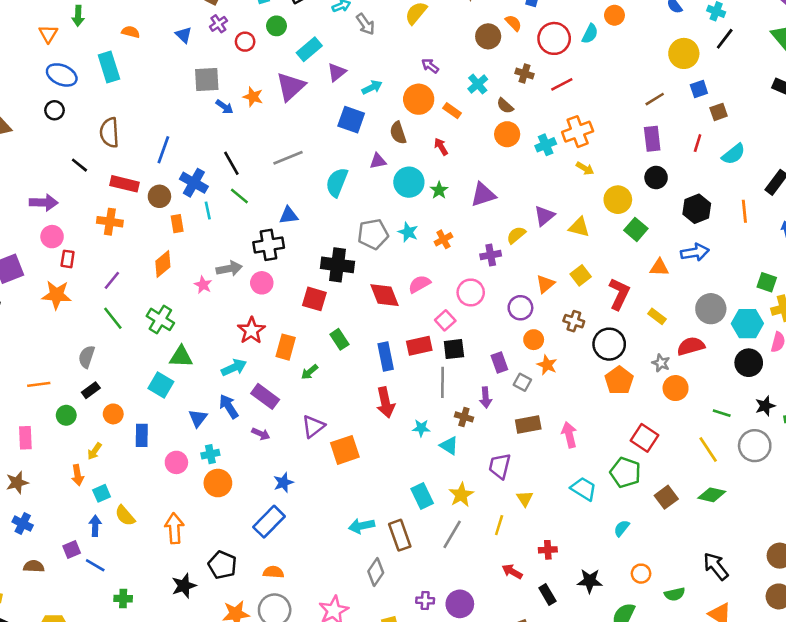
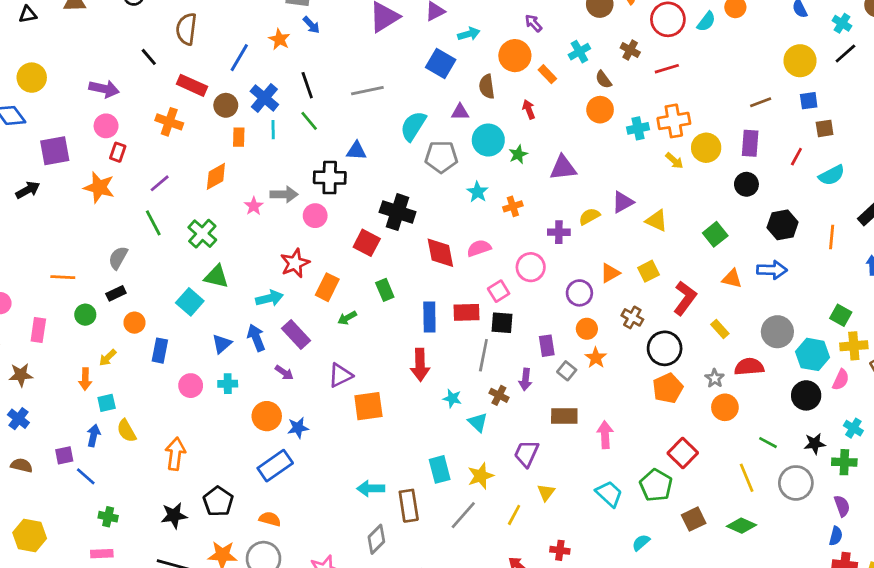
orange star: (253, 97) -> (279, 39), moved
yellow circle: (618, 200) -> (706, 148), moved
gray pentagon: (373, 234) -> (441, 157), moved
orange circle: (218, 483) -> (267, 416), moved

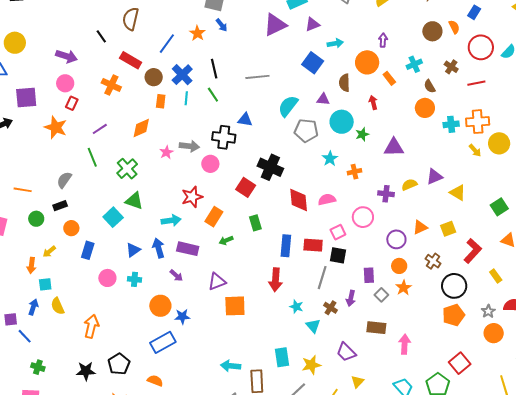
purple arrow: (533, 23) -> (383, 40), turned 40
purple rectangle: (296, 334) -> (188, 249), turned -40
purple trapezoid: (526, 454) -> (346, 352), turned -75

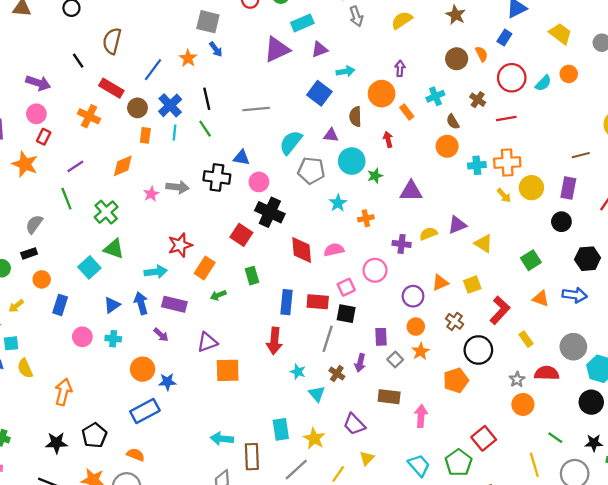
pink circle: (210, 164) -> (259, 182), moved
orange pentagon: (454, 315) -> (456, 380), moved
yellow star: (311, 365) -> (314, 438), turned -30

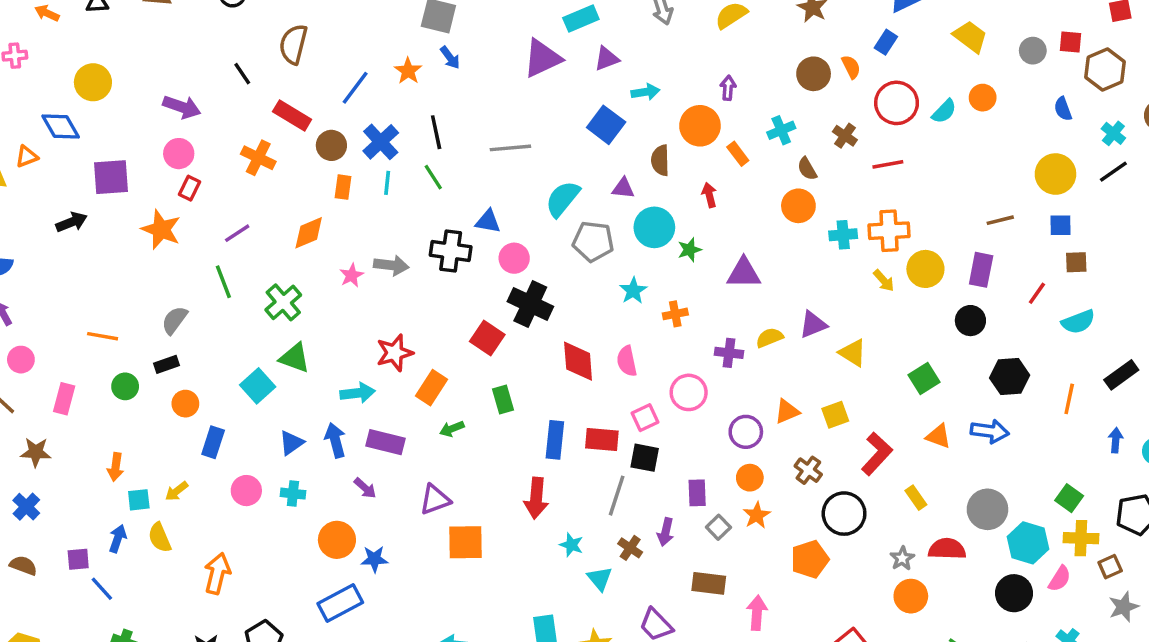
pink semicircle: (334, 250) -> (627, 361), turned -90
yellow arrow: (16, 306) -> (177, 491), moved

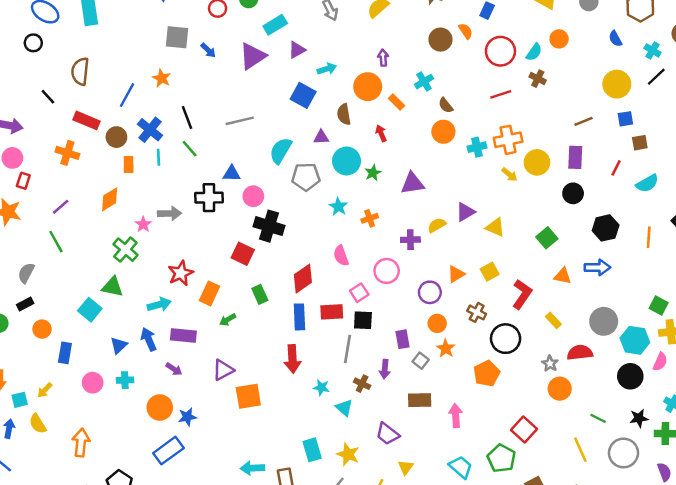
blue arrow: (450, 58) -> (208, 50), moved
brown cross: (845, 136) -> (538, 79), moved
green cross: (283, 302) -> (125, 250), moved
red diamond: (578, 361) -> (303, 279), moved, turned 68

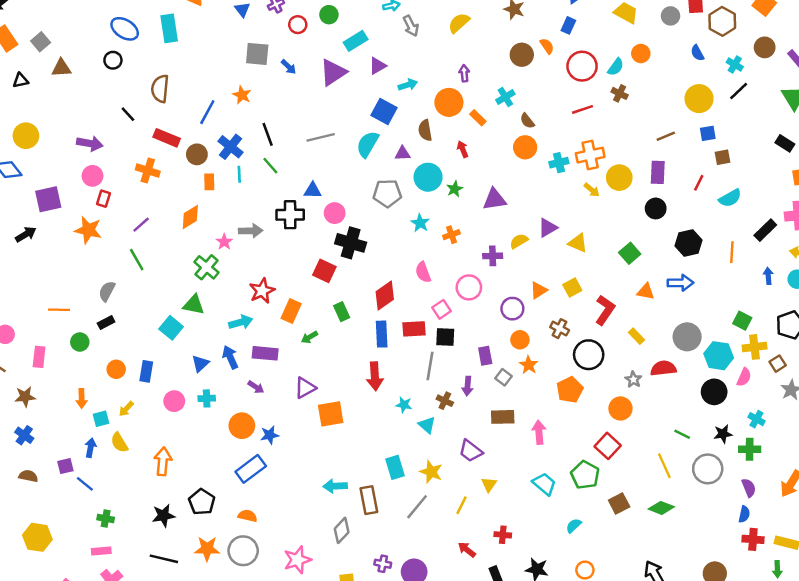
cyan semicircle: (281, 151) -> (368, 144), moved
orange circle: (42, 329) -> (116, 369), moved
orange circle: (560, 389) -> (620, 408), moved

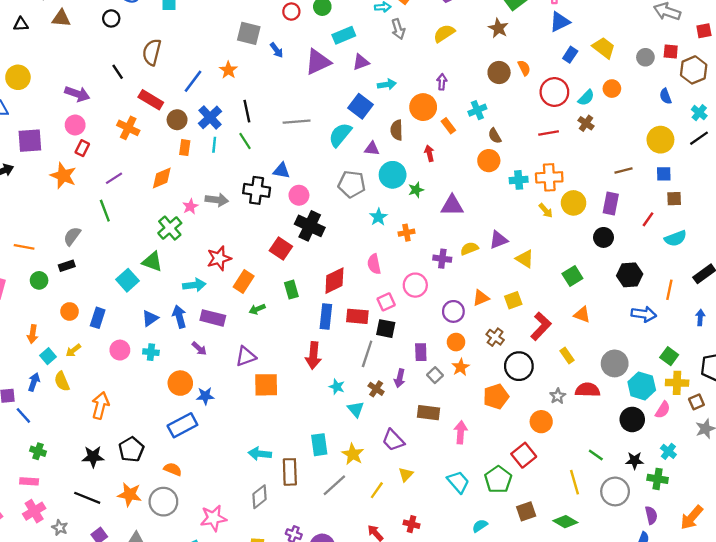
blue rectangle: (568, 25) -> (570, 55), moved
blue arrow: (681, 283) -> (644, 314), moved
cyan square: (101, 419) -> (48, 356), turned -35

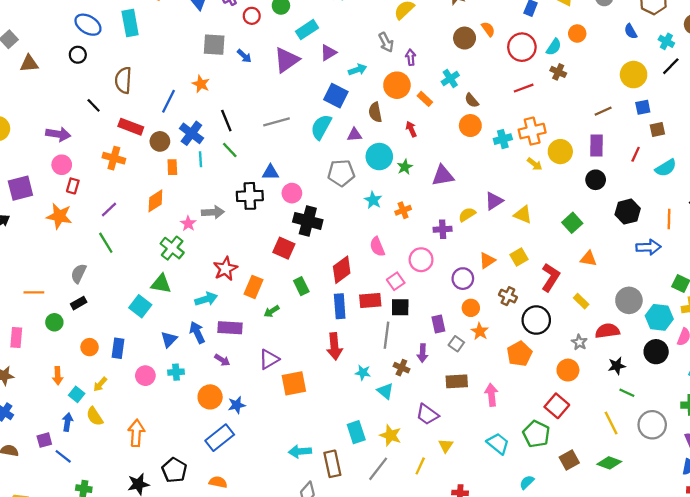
gray arrow: (398, 29) -> (386, 42), moved
black star: (635, 461) -> (617, 366), moved

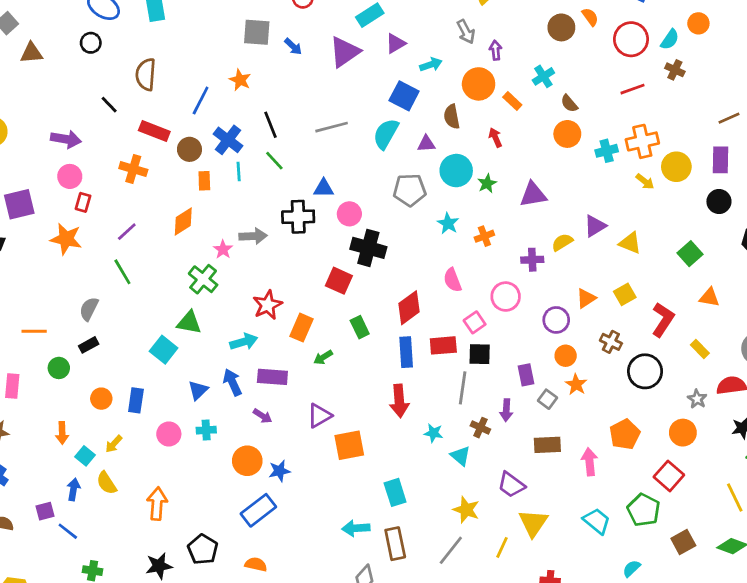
orange pentagon: (519, 354) -> (625, 434), moved
cyan rectangle: (356, 432) -> (395, 492), moved
yellow triangle: (446, 446) -> (533, 523), size x1.6

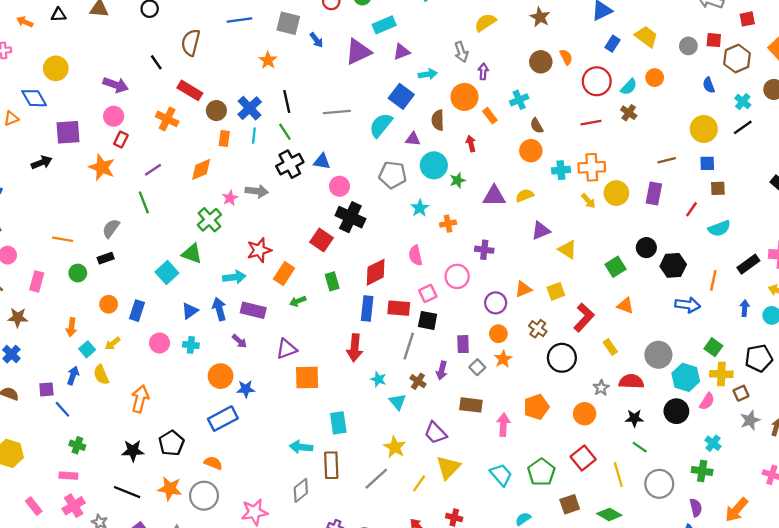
blue line: (201, 101) -> (239, 20), moved, turned 45
black circle: (719, 202) -> (646, 248), moved
black cross: (298, 217) -> (290, 164), moved, turned -36
yellow semicircle: (562, 242) -> (525, 196), moved
red square: (669, 476) -> (583, 458), moved

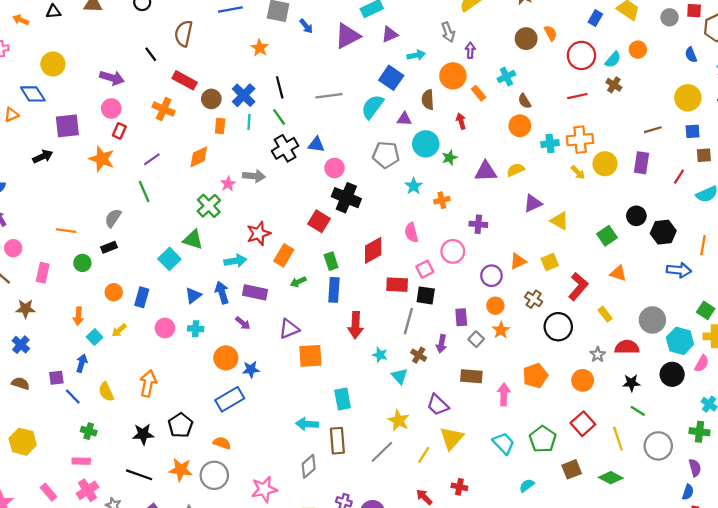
blue rectangle: (367, 308) -> (334, 290), moved
yellow semicircle: (101, 375) -> (106, 392), moved

